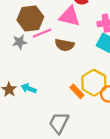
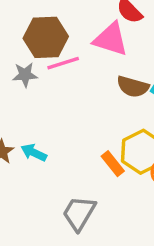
brown semicircle: (65, 45) -> (133, 87), moved

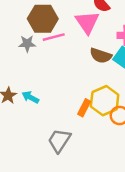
pink triangle: (111, 39) -> (87, 22), turned 35
orange rectangle: (113, 164) -> (84, 108), turned 63

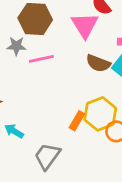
pink line: (54, 37) -> (41, 59), moved
cyan arrow: (30, 97) -> (14, 131), moved

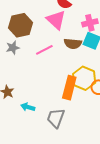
pink line: (41, 59) -> (44, 50), moved
orange rectangle: (77, 121) -> (69, 88), size x1.6

